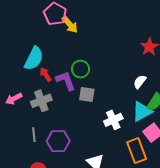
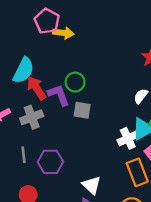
yellow arrow: (70, 25) -> (63, 33), turned -42
red arrow: (46, 74) -> (36, 88), size x1.5
white cross: (113, 120) -> (128, 138), moved

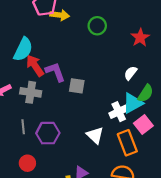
green circle: (75, 82) -> (97, 26), moved
gray cross: (32, 117) -> (31, 92), turned 30
white triangle: (92, 185) -> (95, 135), moved

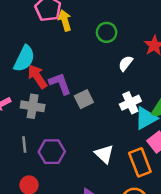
yellow arrow: (60, 15) -> (65, 20), turned -114
white semicircle: (131, 73) -> (126, 63), moved
gray square: (77, 86) -> (84, 99), turned -35
white cross: (119, 112) -> (130, 103), moved

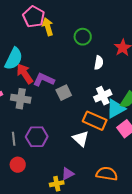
white semicircle: (126, 63) -> (99, 63), turned 152
purple L-shape: (60, 84) -> (44, 80), turned -45
gray line: (24, 144) -> (14, 139), moved
orange rectangle: (140, 162) -> (95, 121), moved, turned -45

